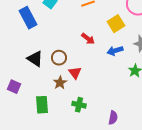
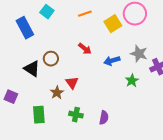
yellow square: (116, 24) -> (113, 24), moved
brown circle: (59, 58) -> (51, 59), moved
purple semicircle: (113, 118) -> (104, 118), moved

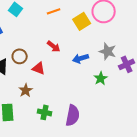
red triangle: (72, 83) -> (39, 68), moved, turned -32
purple semicircle: (104, 118) -> (73, 115), size x1.5

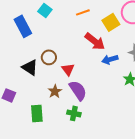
red arrow: (54, 46) -> (95, 41), moved, size x1.5
red triangle: (39, 68) -> (68, 69), turned 32
purple semicircle: (73, 115) -> (78, 90), moved, turned -45

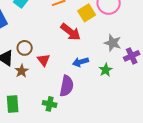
blue arrow: (110, 59) -> (81, 62), moved
purple semicircle: (78, 90) -> (67, 86), moved, turned 45
brown star: (55, 91) -> (22, 71), moved

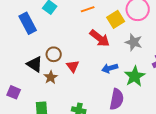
gray star: (113, 43) -> (134, 42), moved
green star: (106, 70) -> (135, 76), size x1.5
purple semicircle: (67, 86) -> (117, 99), moved

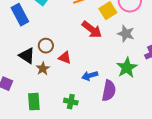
red triangle: (73, 66) -> (65, 58), turned -32
blue arrow: (110, 68) -> (90, 76), moved

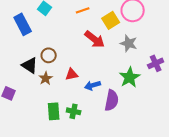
red triangle: (65, 58) -> (72, 74), moved, turned -32
green rectangle: (34, 102) -> (54, 111), moved

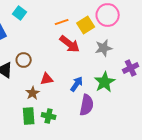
orange line: (83, 10) -> (62, 22), moved
gray star: (129, 43) -> (104, 48), turned -30
brown star: (46, 78) -> (33, 93), moved
blue arrow: (93, 85) -> (77, 84), moved, turned 140

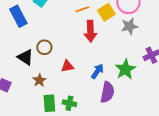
red arrow: (70, 44) -> (90, 31), turned 50
gray star: (104, 48) -> (129, 26), moved
brown star: (33, 93) -> (39, 80), moved

